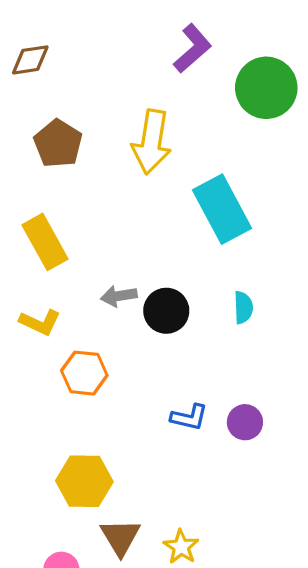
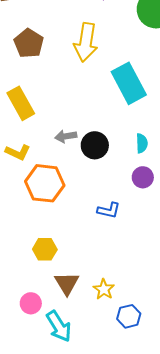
orange hexagon: (84, 373) -> (45, 183), size x1.4
purple circle: (245, 422) -> (143, 177), moved
yellow hexagon: (84, 481) -> (45, 249), size x0.7

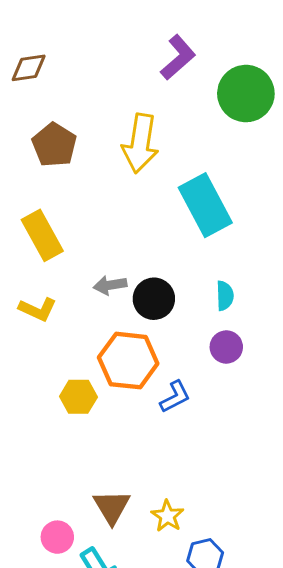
orange hexagon: (45, 183) -> (128, 361), moved
blue L-shape: (109, 210) -> (175, 397), turned -40
yellow hexagon: (45, 249) -> (78, 397), moved

